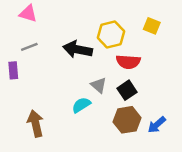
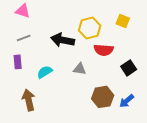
purple rectangle: (13, 70) -> (18, 62), moved
gray triangle: (99, 85) -> (80, 69), turned -32
black square: (127, 90) -> (129, 68), moved
cyan semicircle: (81, 105) -> (45, 72), moved

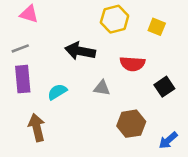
yellow hexagon: (90, 28) -> (115, 19), moved
gray line: (24, 38) -> (20, 48), moved
purple rectangle: (18, 62) -> (23, 79), size x1.5
blue arrow: (127, 101) -> (168, 140), moved

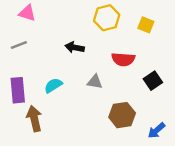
black arrow: (80, 51) -> (75, 47), size x0.7
purple rectangle: (23, 79) -> (18, 90), moved

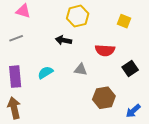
yellow hexagon: (107, 18) -> (78, 16), moved
brown arrow: (34, 119) -> (14, 108), moved

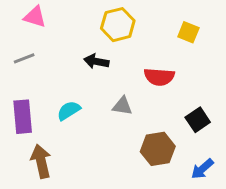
black square: (130, 69) -> (198, 120), moved
brown arrow: (14, 108) -> (41, 161), moved

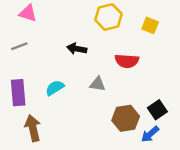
yellow hexagon: (118, 25) -> (108, 17), moved
black square: (198, 120) -> (157, 110), moved
blue arrow: (202, 169) -> (150, 134), moved

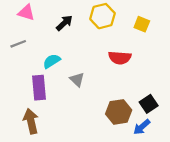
black arrow: (77, 49) -> (64, 23), moved, turned 126
gray triangle: (98, 84) -> (77, 80), moved, turned 35
cyan semicircle: (55, 88) -> (52, 61), moved
purple rectangle: (18, 93) -> (39, 88), moved

